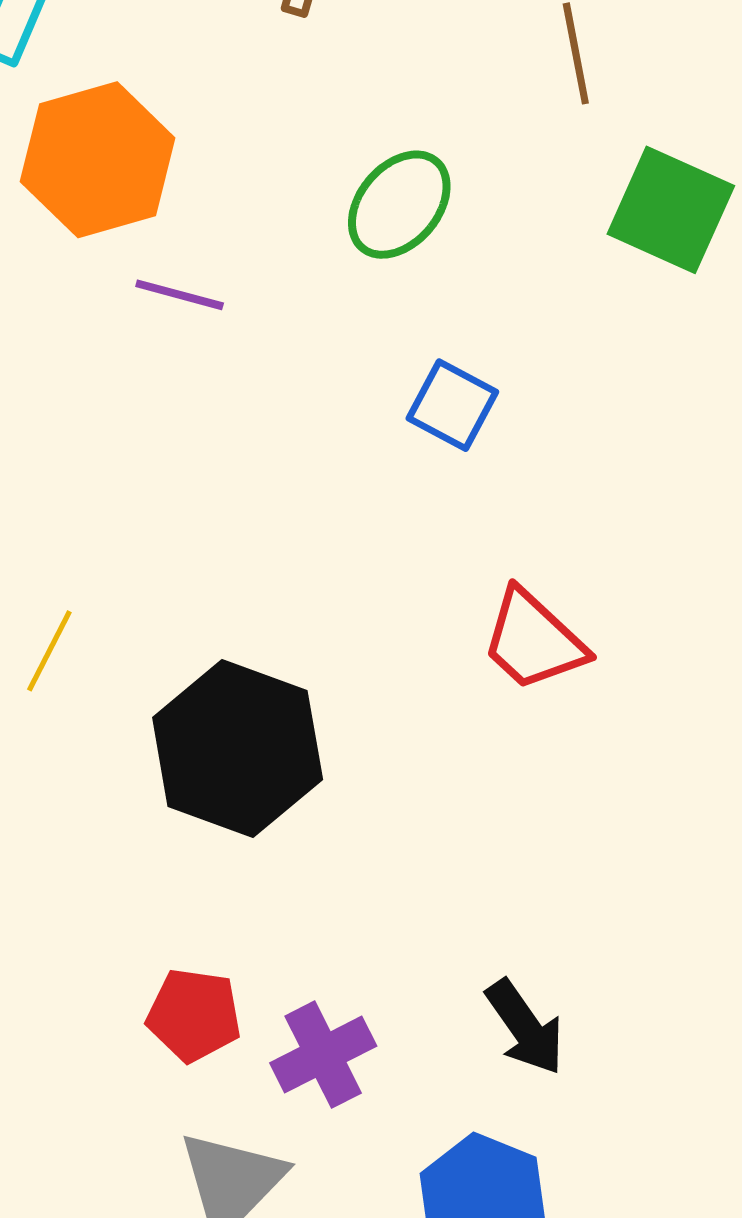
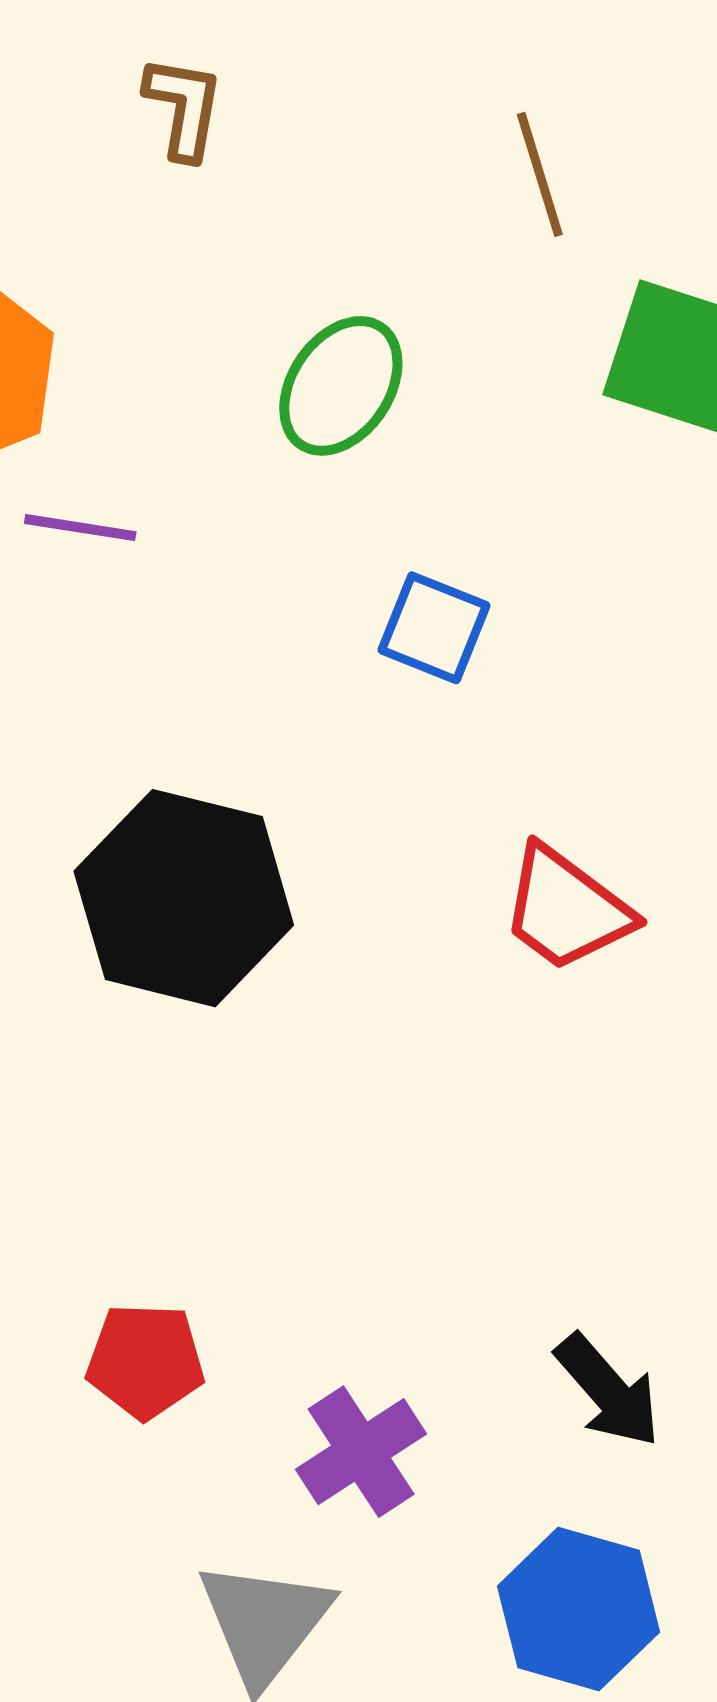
black hexagon: (238, 748) -> (184, 898), moved
red pentagon: (194, 1015) -> (145, 1361), moved

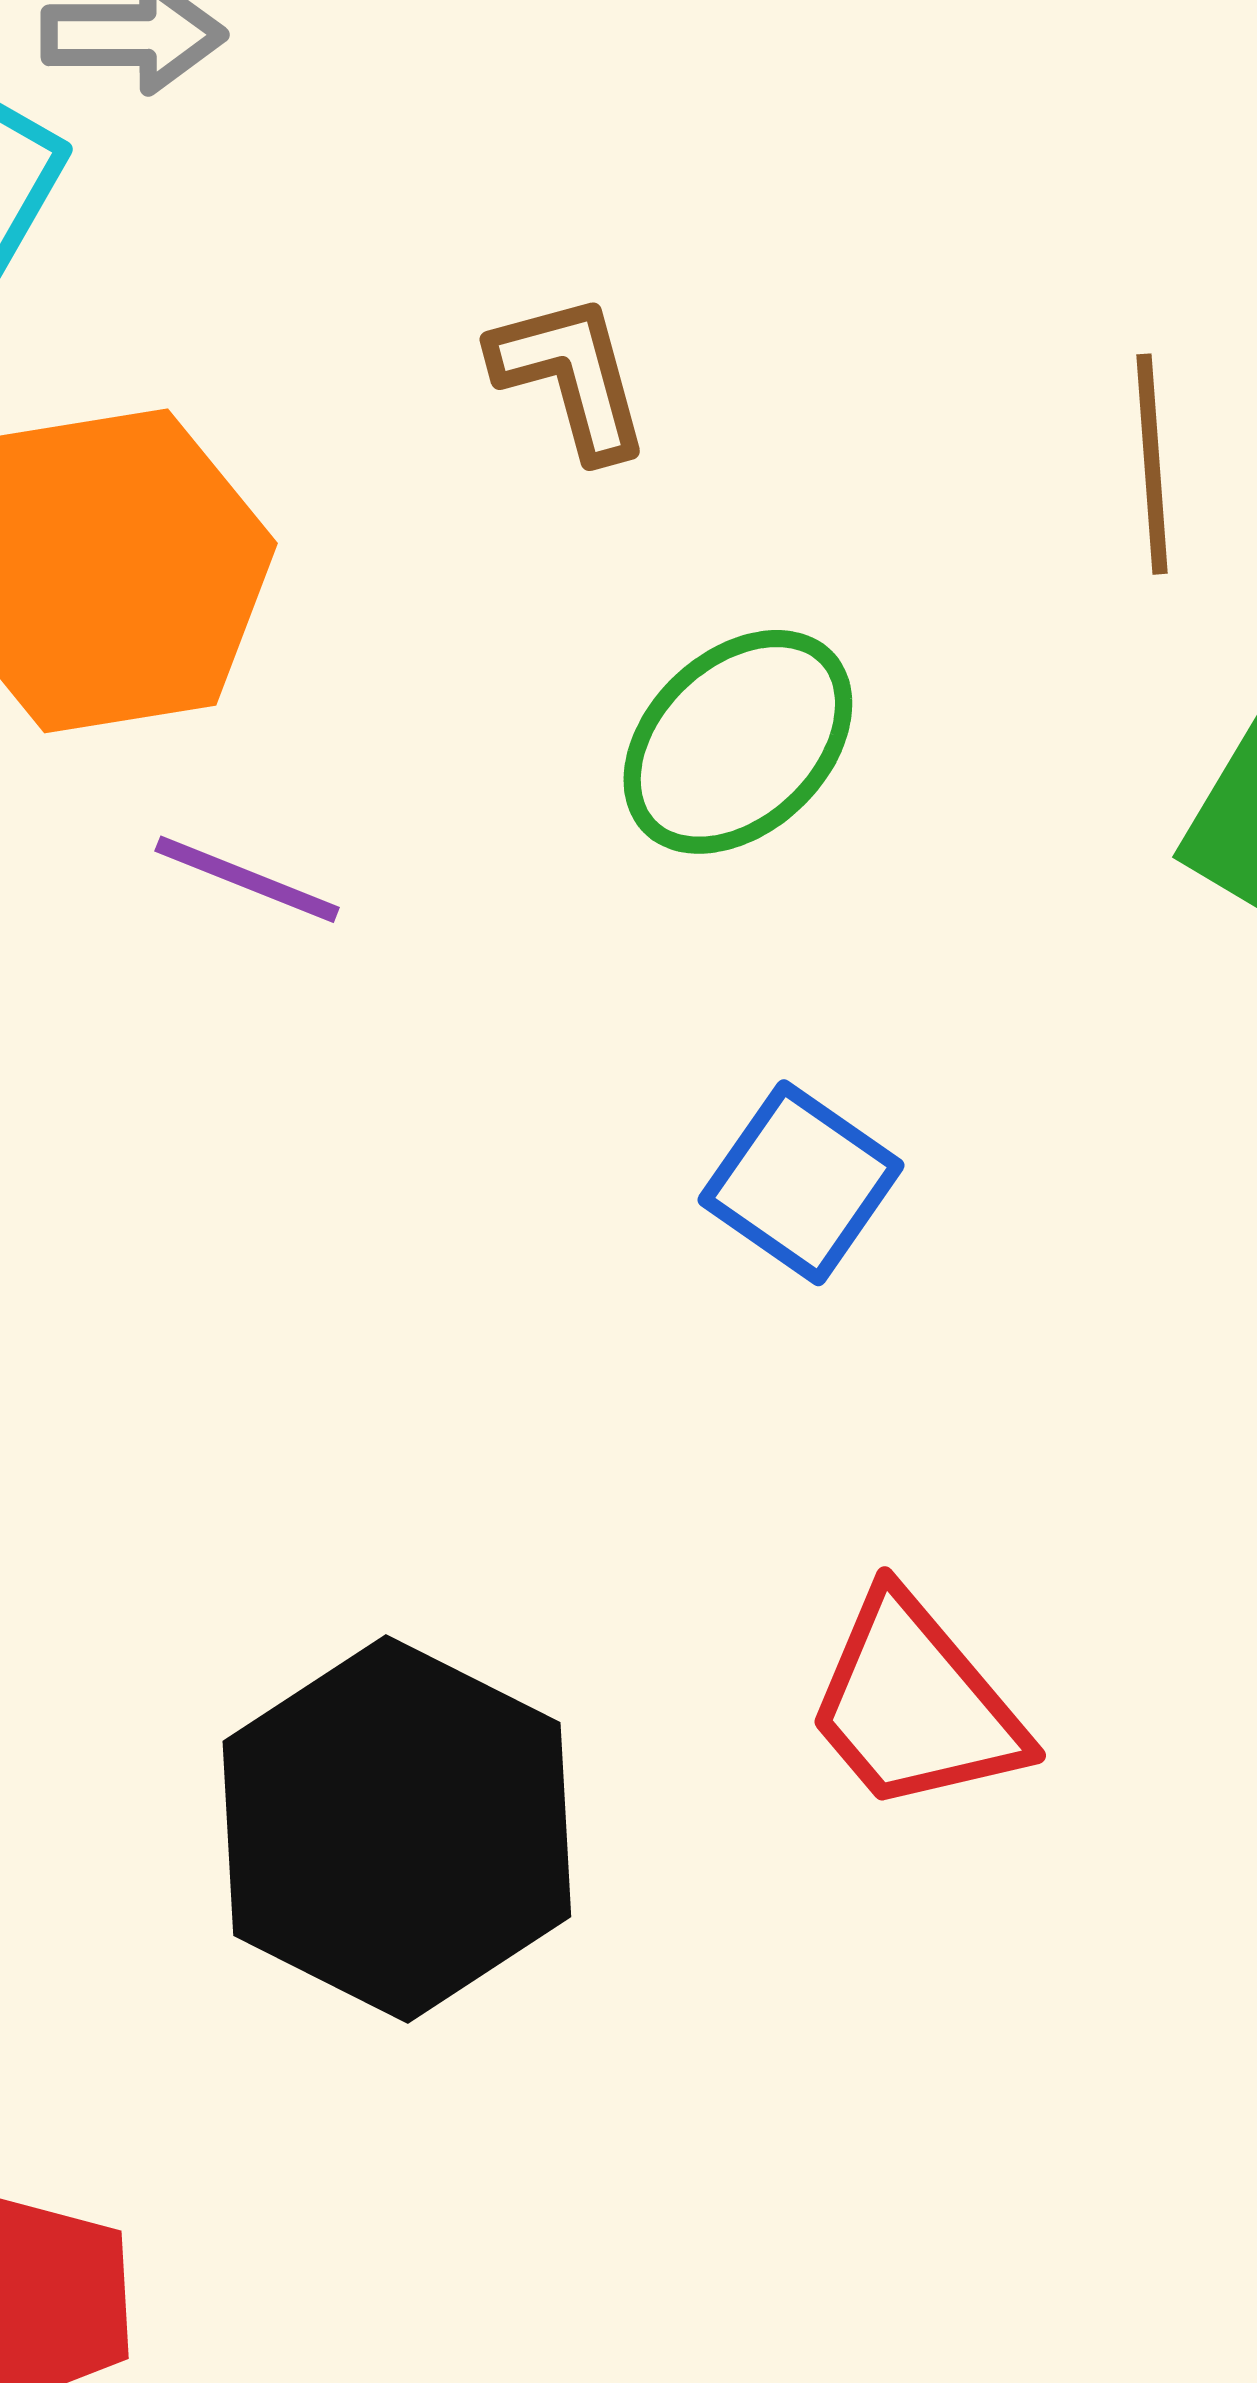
brown L-shape: (184, 107) -> (571, 376), moved, turned -38
black hexagon: (184, 898) -> (397, 1829), moved

